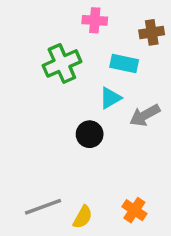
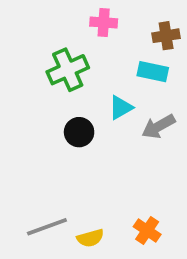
cyan rectangle: (124, 63) -> (153, 72), moved
black circle: (90, 134) -> (79, 132), moved
yellow semicircle: (83, 217) -> (90, 238), turned 45

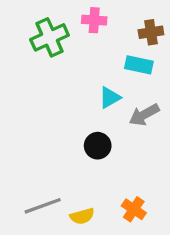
green cross: (68, 70) -> (50, 37), moved
black circle: (79, 132) -> (98, 146), moved

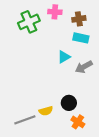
brown cross: (151, 32) -> (79, 19), moved
black circle: (98, 146) -> (69, 103), moved
yellow semicircle: (82, 216) -> (46, 111), moved

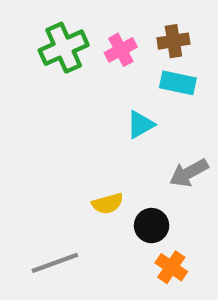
pink cross: (55, 12) -> (121, 50), moved, turned -32
gray arrow: (84, 67) -> (189, 173), moved
yellow semicircle: (46, 111) -> (108, 204), moved

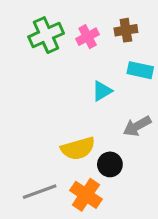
cyan rectangle: (178, 83) -> (140, 70), moved
yellow semicircle: (108, 204) -> (78, 148), size x1.5
orange cross: (171, 267) -> (86, 195), moved, size x1.4

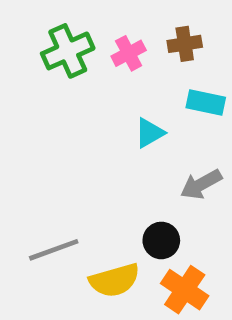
yellow semicircle: (78, 148) -> (115, 280), moved
gray line: (40, 192) -> (54, 250), moved
orange cross: (86, 195) -> (185, 290), moved

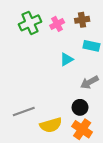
black circle: (161, 240) -> (80, 107), moved

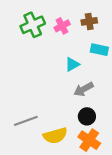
gray arrow: (89, 82) -> (84, 89), moved

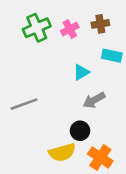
black circle: (87, 116) -> (80, 131), moved
gray line: (26, 121) -> (24, 104), moved

